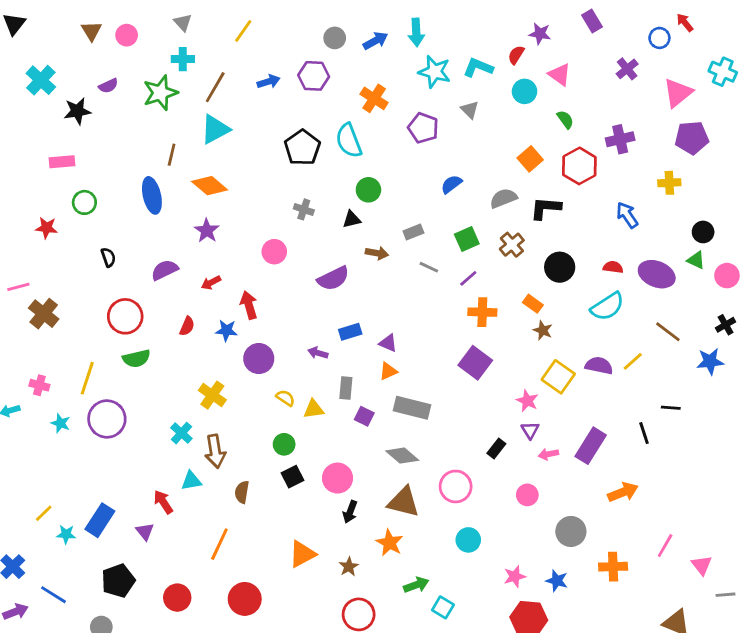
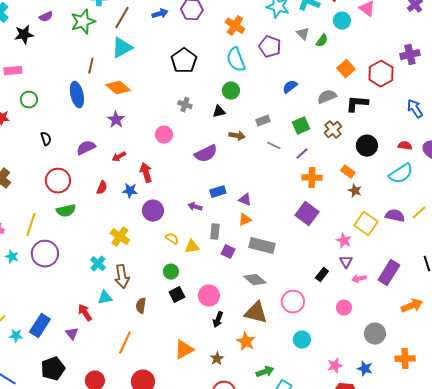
green semicircle: (565, 120) -> (322, 41), moved, turned 72
cyan semicircle: (349, 141) -> (236, 60), moved

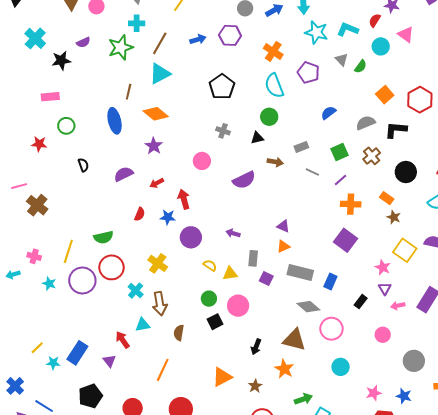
red circle: (58, 181) -> (111, 267), moved
blue rectangle: (218, 192) -> (330, 282), moved, turned -49
gray diamond: (255, 280) -> (308, 307), moved
pink circle: (209, 296) -> (238, 306), moved

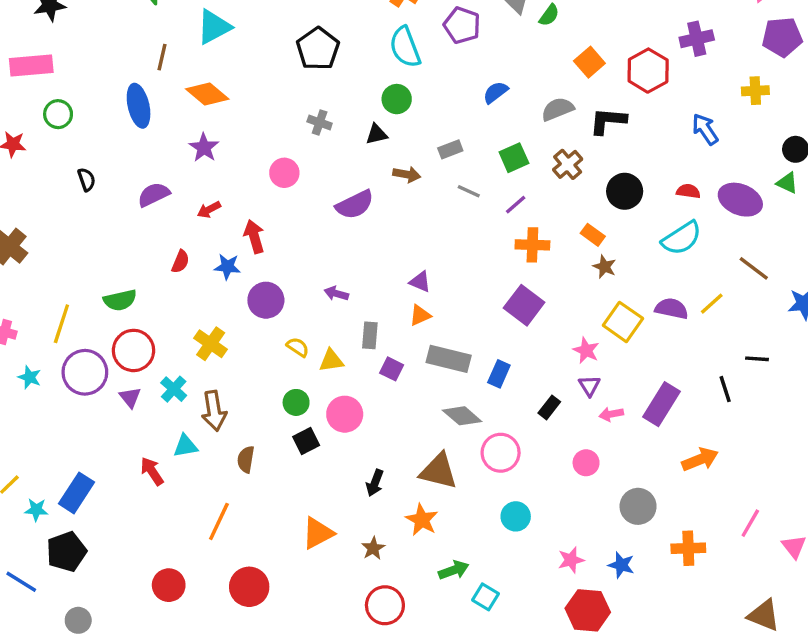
pink rectangle: (50, 97) -> (31, 66), size x1.4
purple triangle: (109, 361) -> (130, 397), moved
black pentagon: (90, 396) -> (66, 552), moved

